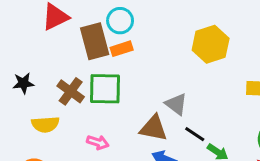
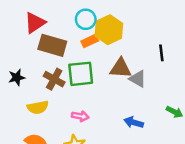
brown rectangle: (95, 41) -> (52, 45), moved, turned -52
yellow hexagon: (211, 44) -> (109, 30), moved
brown triangle: (154, 128) -> (121, 68), moved
black line: (195, 134) -> (161, 53), moved, turned 56

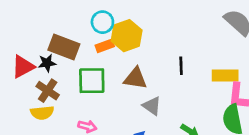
red triangle: (35, 23) -> (23, 67), moved
black star: (17, 77) -> (47, 63), moved
brown cross: (54, 79) -> (48, 91), moved
gray triangle: (138, 79) -> (152, 106), moved

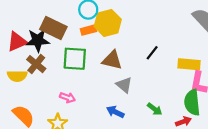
black star: (47, 63) -> (38, 40), size x1.5
black line: (181, 66) -> (152, 53), turned 35
yellow semicircle: (42, 113) -> (17, 76), moved

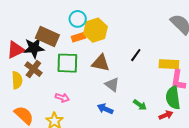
yellow semicircle: (17, 76) -> (17, 80), turned -90

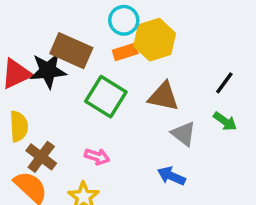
green square: (67, 63) -> (106, 97), turned 30
brown cross: (33, 69) -> (41, 157), moved
green arrow: (140, 105) -> (225, 121), moved

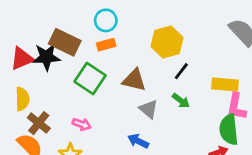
yellow hexagon: (155, 40) -> (167, 42), moved

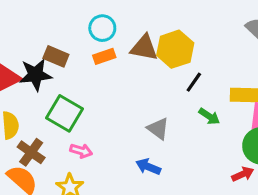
brown rectangle: (65, 42) -> (56, 56), size x0.7
green square: (90, 79) -> (64, 113), moved
brown triangle: (134, 80) -> (144, 48), moved
green arrow: (181, 101) -> (209, 116), moved

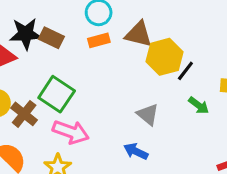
yellow hexagon: (175, 49) -> (164, 57), moved
black star: (35, 75) -> (26, 34), moved
pink arrow: (81, 151) -> (71, 132), size x1.6
brown cross: (31, 152) -> (24, 114), moved

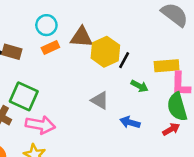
blue arrow: (136, 151) -> (130, 122), moved

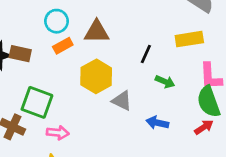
yellow hexagon: (105, 52) -> (96, 76), moved
yellow rectangle: (167, 66) -> (189, 39), moved
pink arrow: (40, 125) -> (58, 133), size x0.7

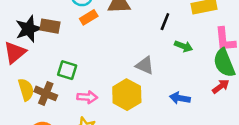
yellow hexagon: (96, 76) -> (127, 95), moved
green square: (37, 102) -> (67, 70), size x0.7
blue arrow: (157, 123) -> (180, 98), moved

